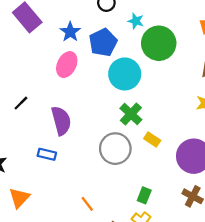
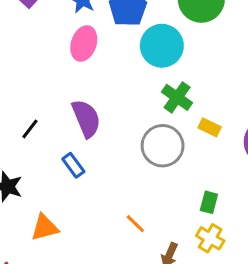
black line: (21, 103) -> (30, 129), moved
blue rectangle: (47, 154) -> (73, 165), turned 48
orange triangle: (19, 198) -> (45, 227), turned 40

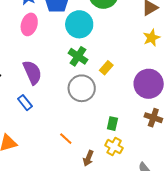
green cross: (177, 97) -> (78, 56), moved
yellow rectangle: (210, 127) -> (106, 68), moved, turned -72

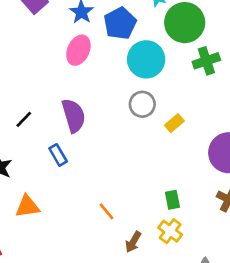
green cross: (78, 56) -> (206, 61), moved, turned 30
gray circle: (82, 88) -> (142, 104), moved, size x0.7
green rectangle: (112, 124) -> (172, 200), turned -32

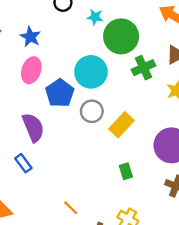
blue pentagon: (120, 23) -> (60, 93), moved
yellow rectangle: (174, 123) -> (122, 125), size x1.5
green rectangle: (172, 200) -> (126, 171), moved

